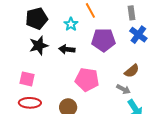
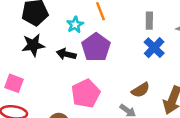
purple pentagon: (104, 40) -> (96, 47), moved, turned 30
pink pentagon: (87, 80) -> (86, 93), turned 30

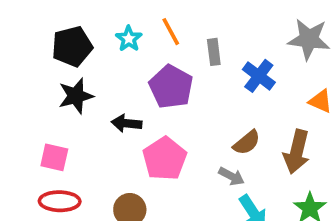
gray rectangle: (149, 21) -> (214, 52), moved
cyan star: (75, 25) -> (129, 39), moved
black arrow: (66, 54) -> (126, 123), moved

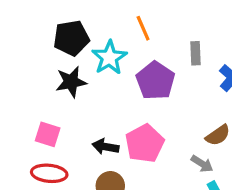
orange line: (171, 32) -> (143, 28), moved
cyan star: (129, 39) -> (109, 58), moved, size x1.5
black arrow: (126, 123) -> (105, 147), moved

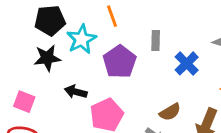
black arrow: (105, 147) -> (76, 92), moved

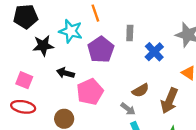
black pentagon: (50, 20) -> (26, 17), moved
cyan star: (81, 39) -> (71, 31), turned -30

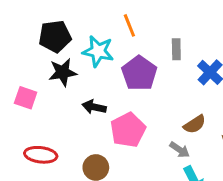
black pentagon: (26, 17) -> (55, 36), moved
pink square: (24, 80) -> (26, 98), moved

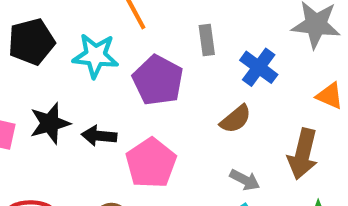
black star: (63, 72) -> (50, 123), moved
brown semicircle: (195, 124) -> (236, 119), moved
gray arrow: (180, 150) -> (245, 180), moved

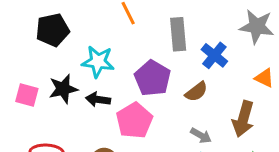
gray rectangle: (207, 40) -> (178, 34), size x1.5
cyan star: (95, 56) -> (98, 62), moved
purple pentagon: (158, 80) -> (152, 78), moved

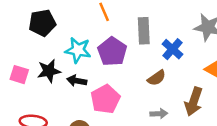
purple pentagon: (152, 78) -> (112, 52), moved
gray arrow: (201, 136) -> (159, 114), turned -35

